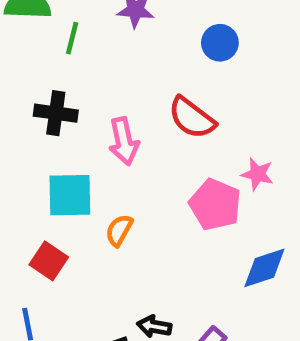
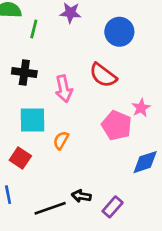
blue circle: (220, 43) -> (119, 32), size x1.4
pink star: (257, 174) -> (141, 108), turned 30

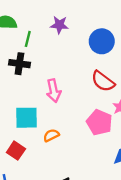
black cross: (24, 72) -> (19, 64), moved
red semicircle: (103, 75) -> (103, 81), moved
orange semicircle: (61, 140) -> (51, 135), turned 35

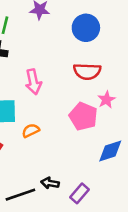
red semicircle: (103, 81) -> (87, 71), turned -35

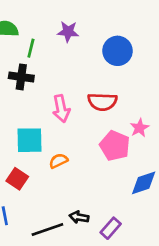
red semicircle: (87, 71) -> (102, 102), moved

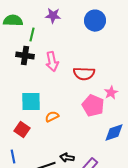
purple star: (68, 32) -> (53, 16), moved
blue circle: (118, 51) -> (95, 21), moved
pink arrow: (61, 109) -> (52, 62), moved

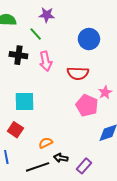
blue circle: (95, 21) -> (89, 39), moved
green line: (32, 35) -> (36, 34), moved, turned -56
orange semicircle: (52, 117) -> (46, 143), moved

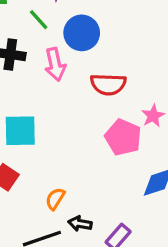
blue circle: (89, 39) -> (82, 33), moved
orange semicircle: (46, 143) -> (55, 199), turned -32

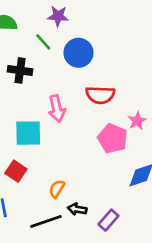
pink arrow: (55, 64) -> (57, 109), moved

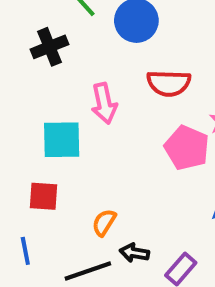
black cross: (20, 70) -> (50, 47), turned -30
red square: (16, 171) -> (43, 196), turned -30

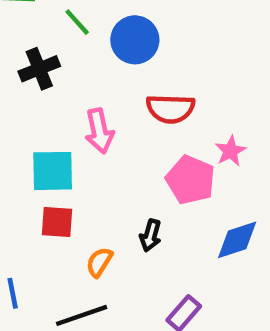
red square: (43, 196) -> (57, 222), moved
black arrow: (134, 253) -> (150, 235), moved, turned -84

